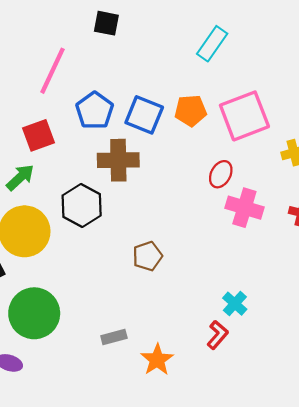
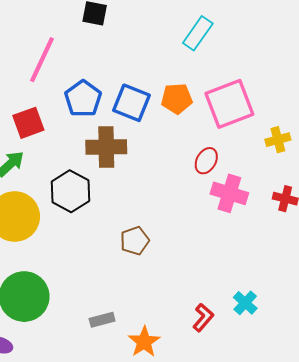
cyan cross: (235, 304) -> (245, 303), moved

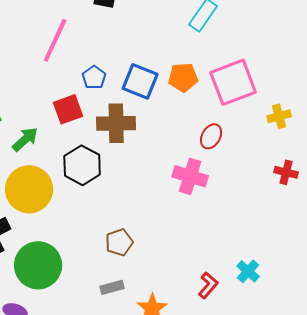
blue pentagon: (83, 99) -> (94, 77), size x0.7
red square: (28, 123) -> (68, 109), moved
pink cross: (229, 193) -> (190, 176), moved
brown pentagon: (135, 241) -> (119, 242), moved

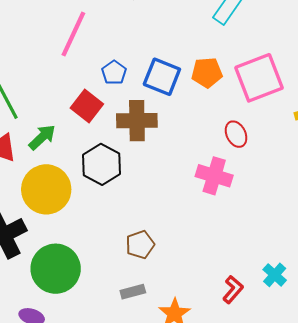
red square: (68, 109) -> (87, 106), turned -32
red ellipse: (211, 136) -> (236, 134), turned -55

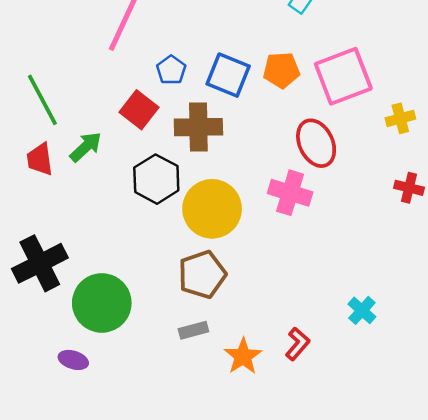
red ellipse: (236, 134) -> (316, 143), size x1.5
yellow circle: (46, 189) -> (212, 209), moved
brown pentagon: (140, 245) -> (202, 274), size x1.4
red L-shape: (233, 290) -> (298, 344), moved

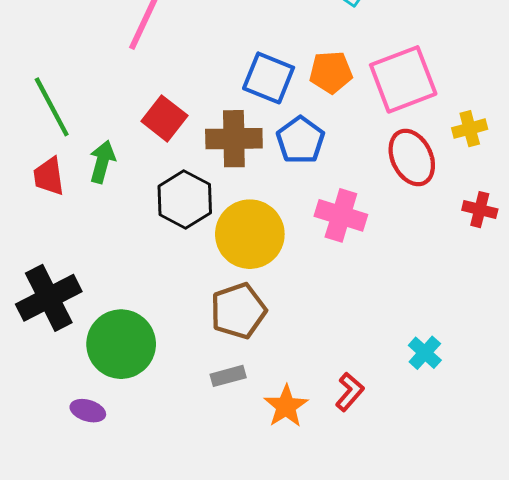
blue pentagon: (171, 70) -> (300, 140), moved, size x1.4
red ellipse: (316, 143) -> (412, 158), moved
green arrow: (86, 147) -> (102, 162), turned -32

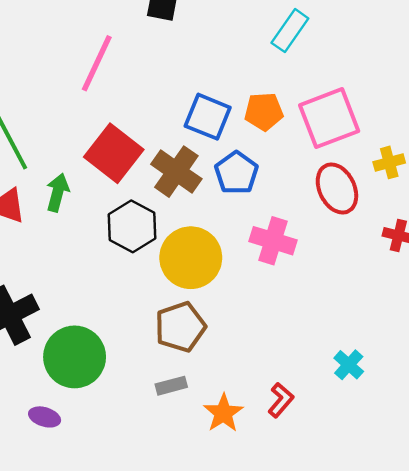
red square: (164, 118) -> (114, 153), size x1.4
brown cross: (234, 139) -> (176, 172), turned 36

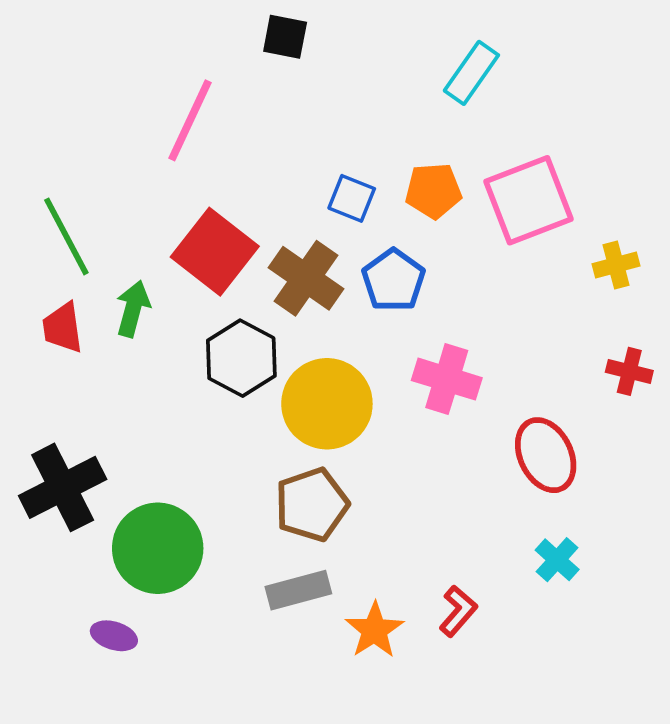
blue square: (208, 117) -> (352, 198), size x0.7
red ellipse: (337, 189) -> (546, 455), moved
gray rectangle: (171, 386) -> (298, 590), size x1.4

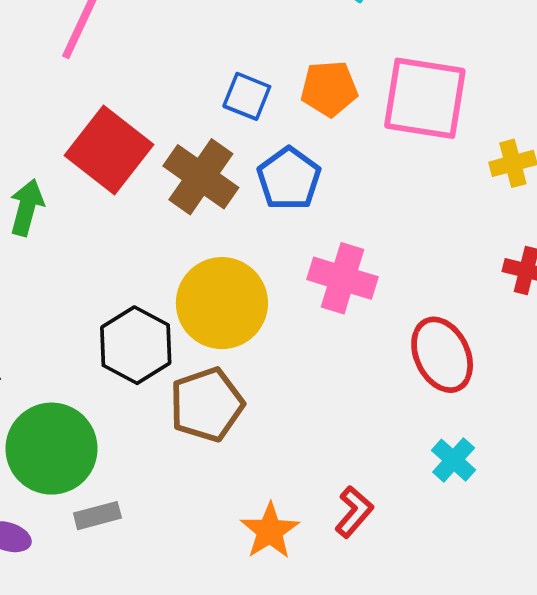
pink square: (529, 200) -> (425, 98), turned 30
black hexagon: (241, 358) -> (136, 345), moved
gray rectangle: (298, 590) -> (97, 516), moved, size x0.7

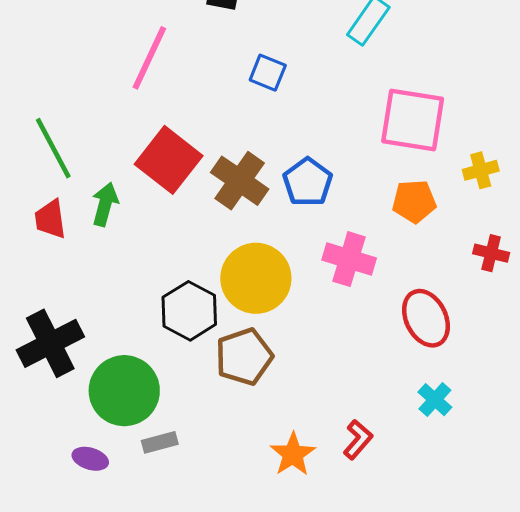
orange pentagon: (329, 89) -> (414, 201), moved
blue square: (247, 96) -> (268, 73), moved

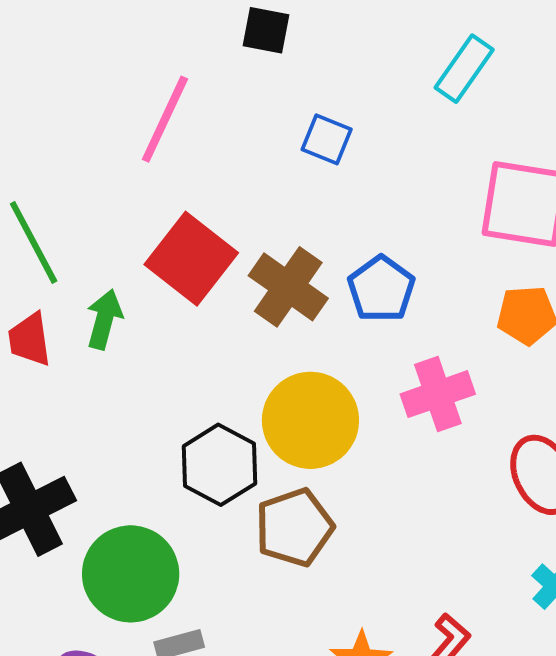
pink cross: (349, 259) -> (438, 394), turned -36

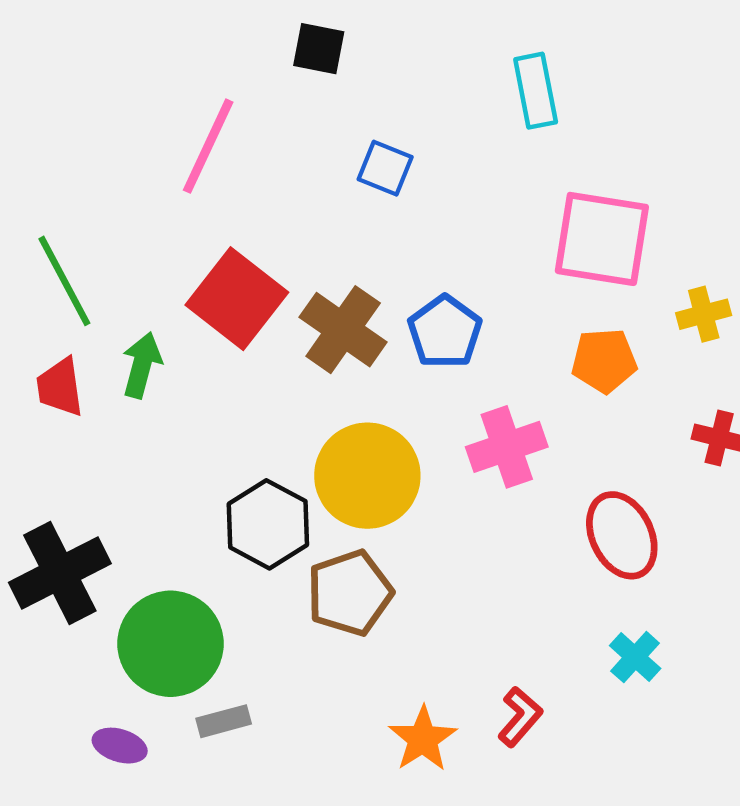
cyan rectangle: (464, 69) -> (536, 91), turned -46

